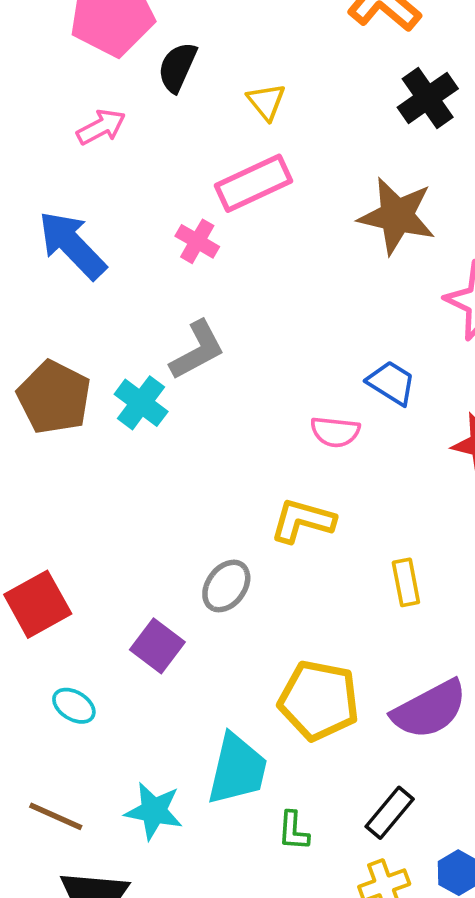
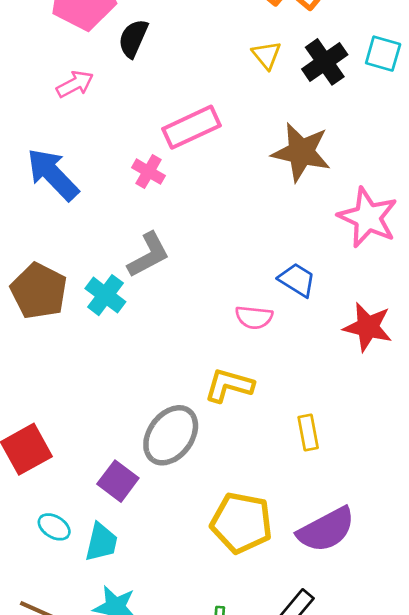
yellow triangle: (266, 102) -> (266, 55), moved
gray ellipse: (226, 586) -> (171, 435), size x1.5
cyan trapezoid: (237, 769) -> (101, 542), moved, size x0.7

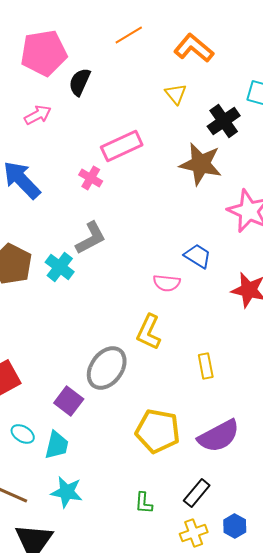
black cross: (325, 62) -> (224, 121), moved
yellow L-shape: (229, 385) -> (149, 332), turned -81

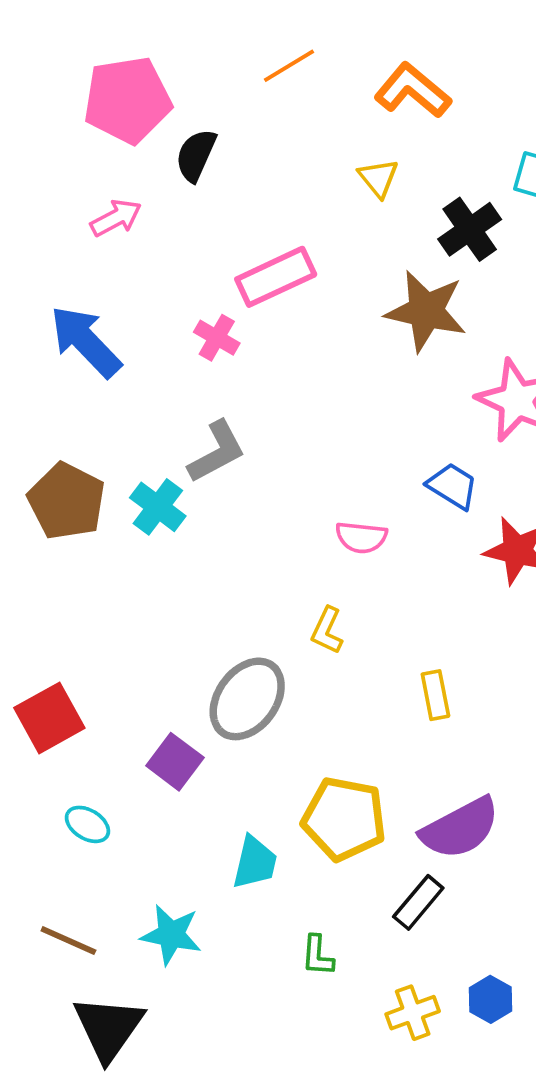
blue trapezoid: (198, 256) -> (453, 486), moved
yellow L-shape: (149, 332) -> (327, 630), size x0.7
cyan trapezoid: (57, 445) -> (255, 862), moved
black rectangle: (197, 493) -> (418, 902), moved

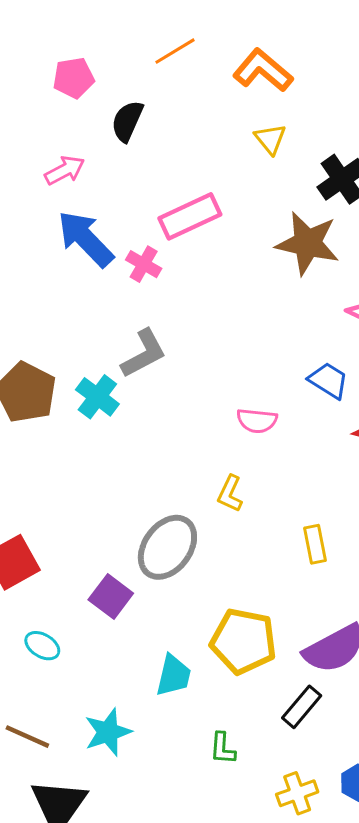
orange line: (289, 66) -> (175, 51), moved
orange L-shape: (413, 90) -> (263, 70), moved
pink pentagon: (127, 100) -> (74, 78), size x0.6
blue arrow: (86, 341) -> (86, 239), moved
cyan star: (171, 935) -> (108, 732), turned -30

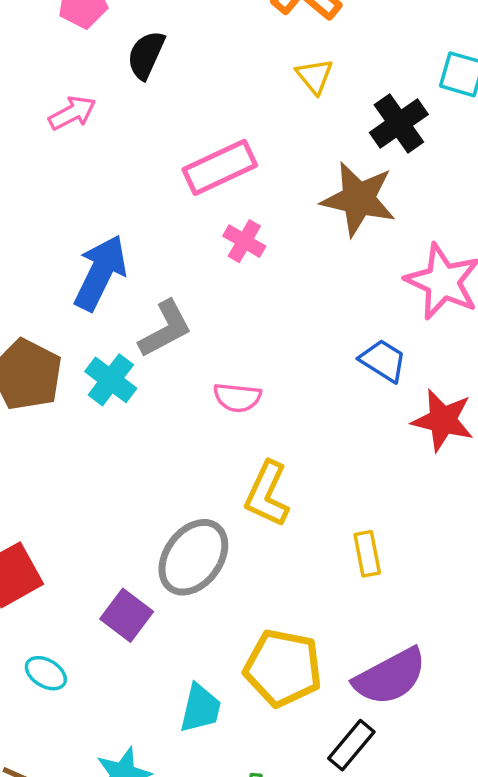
blue arrow: (86, 239) -> (100, 273), moved, turned 70
pink cross: (144, 264) -> (244, 241), moved
pink semicircle: (257, 421) -> (237, 397), moved
yellow L-shape: (230, 494) -> (267, 494), size x1.5

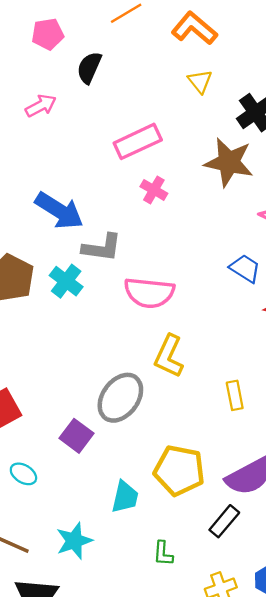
blue arrow: (100, 273) -> (59, 211), turned 96
gray L-shape: (165, 329) -> (102, 248), turned 36
pink semicircle: (237, 397) -> (149, 293), size x1.6

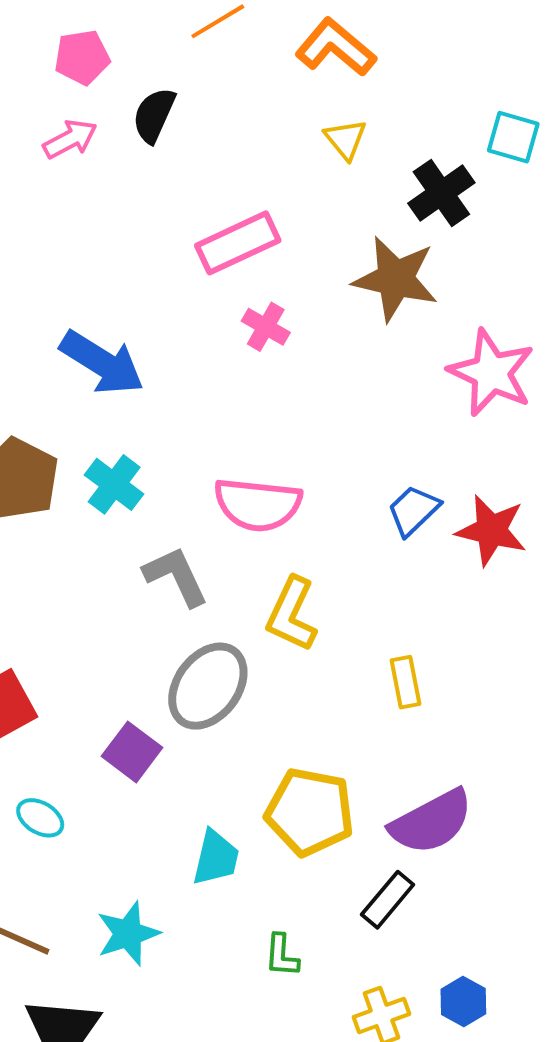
pink arrow: (41, 106) -> (70, 139), moved
gray L-shape: (102, 248) -> (176, 576), moved, turned -123
blue trapezoid: (245, 268) -> (413, 510), moved, turned -76

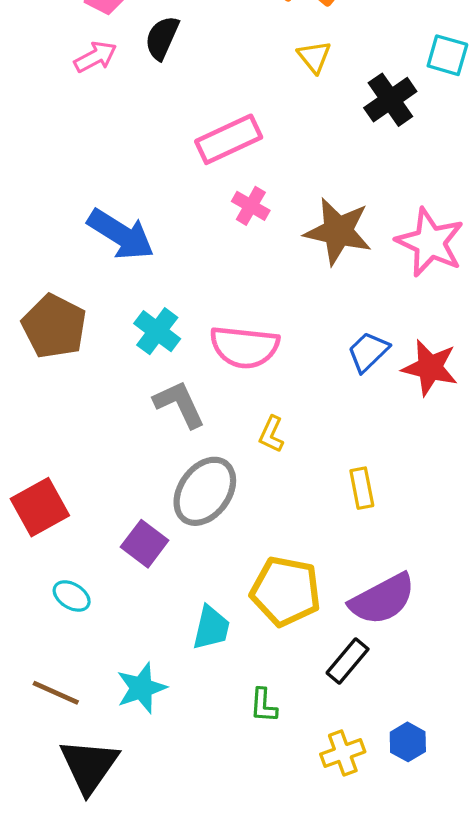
brown star: (395, 279) -> (338, 231), moved
cyan cross: (114, 484) -> (157, 331), moved
yellow L-shape: (292, 614) -> (271, 434), size x0.6

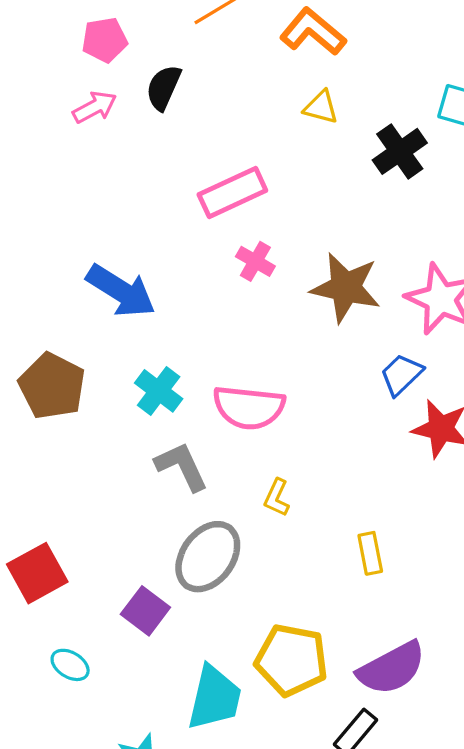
yellow triangle: (314, 57) -> (321, 107), turned -36
blue trapezoid: (368, 352) -> (401, 375), moved
cyan trapezoid: (211, 628) -> (214, 698), size x1.4

